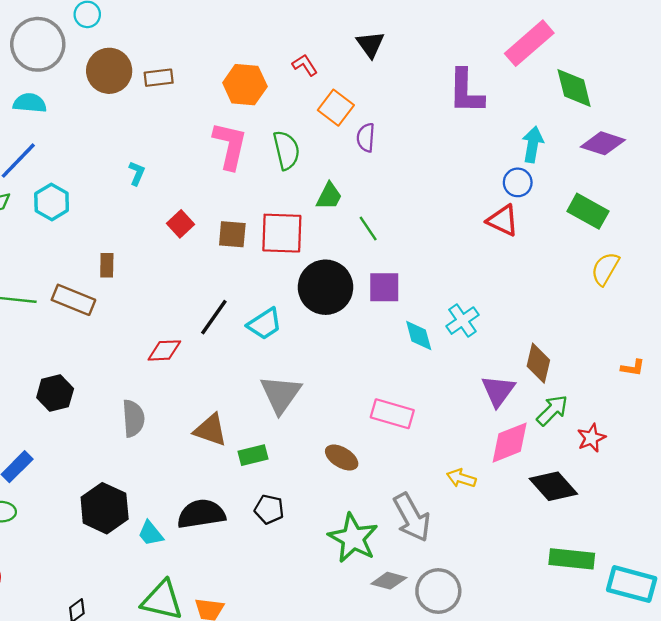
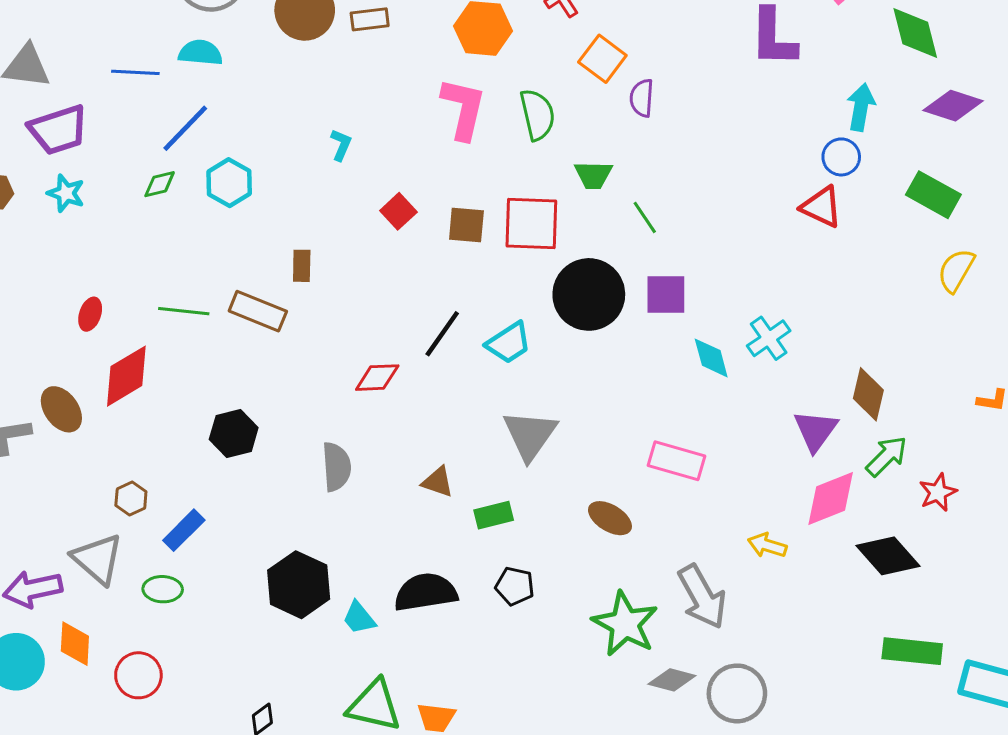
green trapezoid: (329, 196) -> (593, 175), turned 64
brown triangle: (210, 430) -> (438, 482), size x0.7

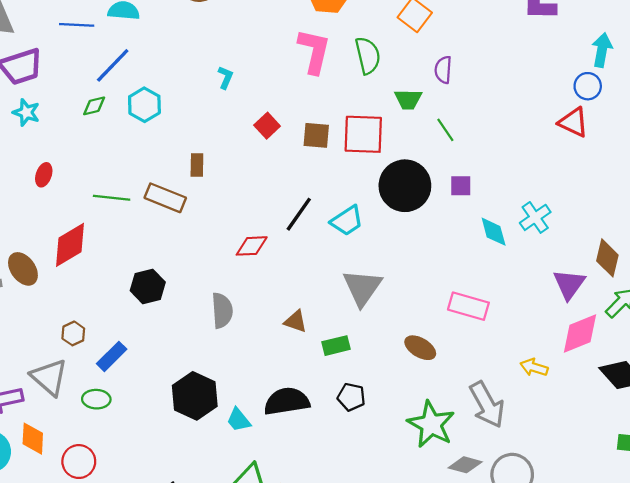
purple semicircle: (642, 98) -> (443, 70), moved
purple square: (666, 294) -> (461, 186), size x0.7
red ellipse: (90, 314) -> (44, 175), moved

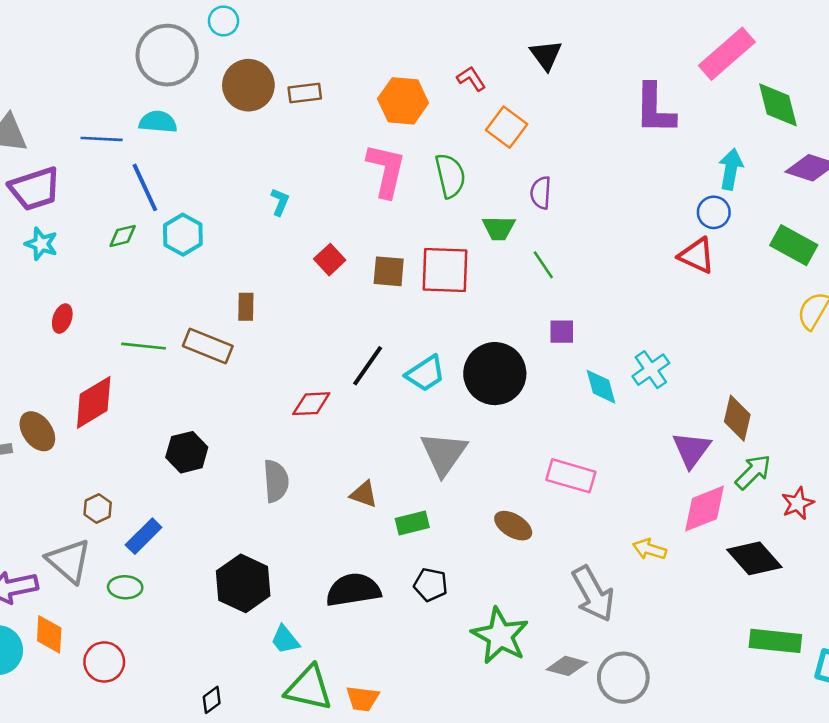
blue line: (113, 65) -> (145, 187), turned -69
black circle: (405, 186) -> (495, 374), moved
cyan trapezoid: (239, 420) -> (285, 640), moved
green star: (431, 424) -> (500, 636), moved

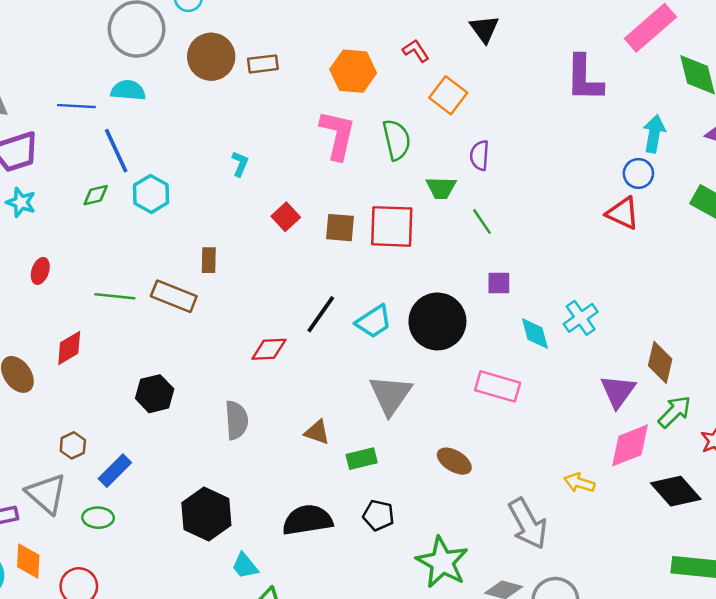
red diamond: (94, 402) -> (69, 348), size x0.7
pink rectangle: (571, 476) -> (498, 386), moved

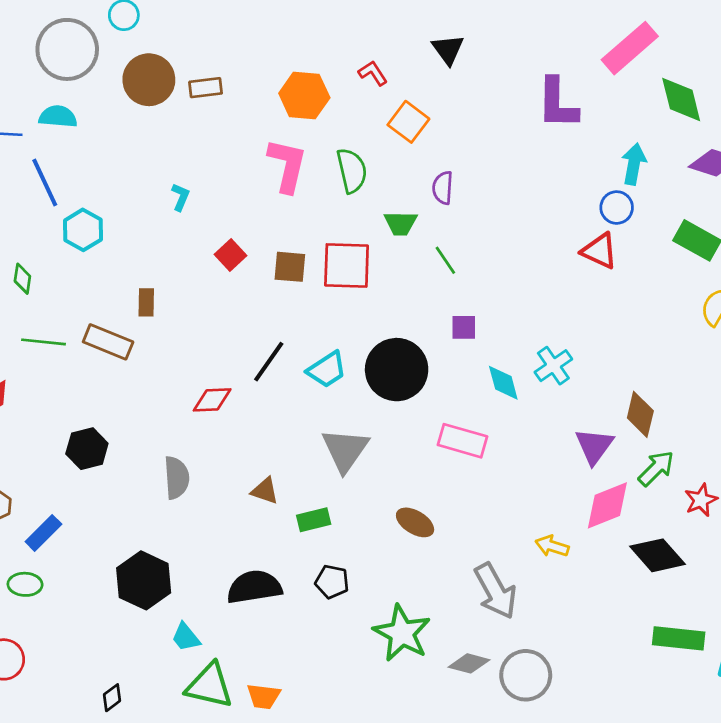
green diamond: (96, 195) -> (22, 279), moved, turned -68

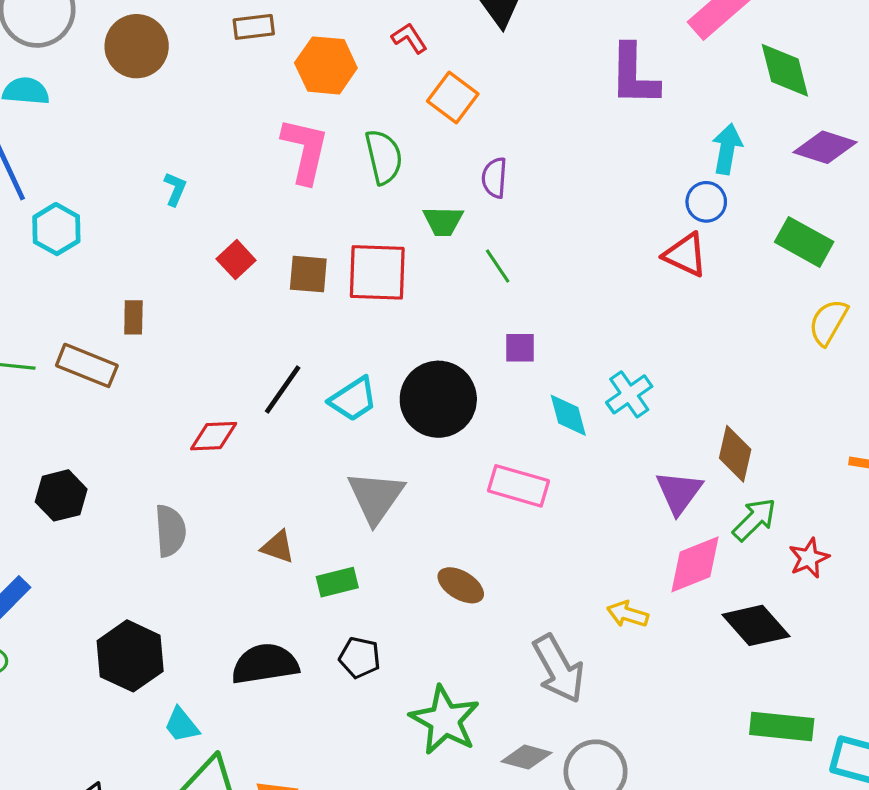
brown rectangle: (206, 88) -> (254, 27), moved

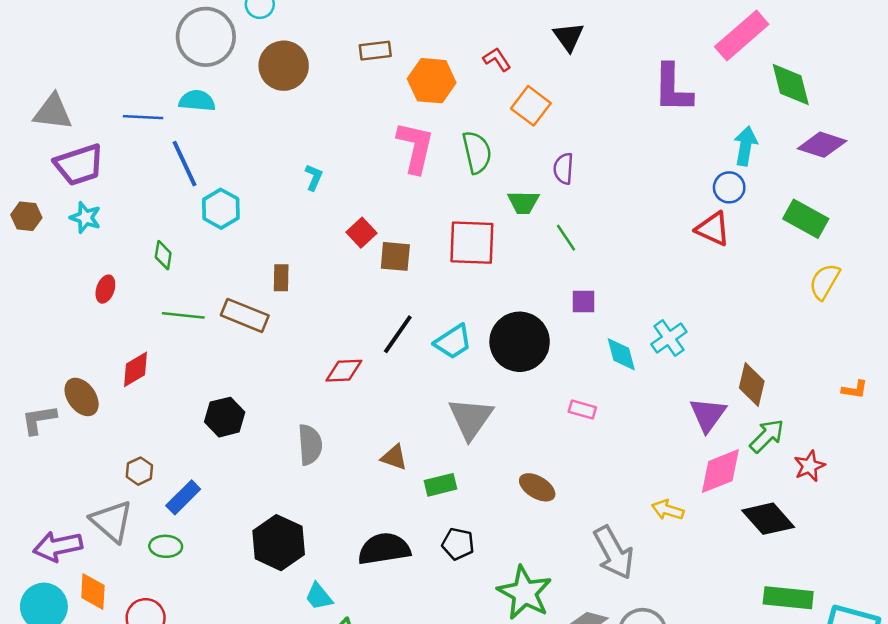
brown square: (308, 274) -> (395, 256), moved
pink rectangle: (519, 486) -> (582, 410), size x0.6

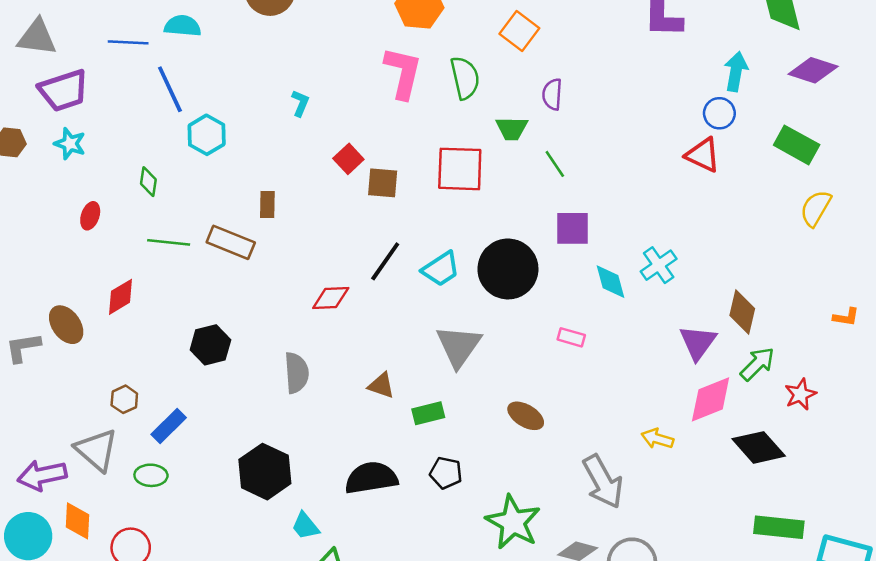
purple square: (584, 302) -> (573, 228), size x1.4

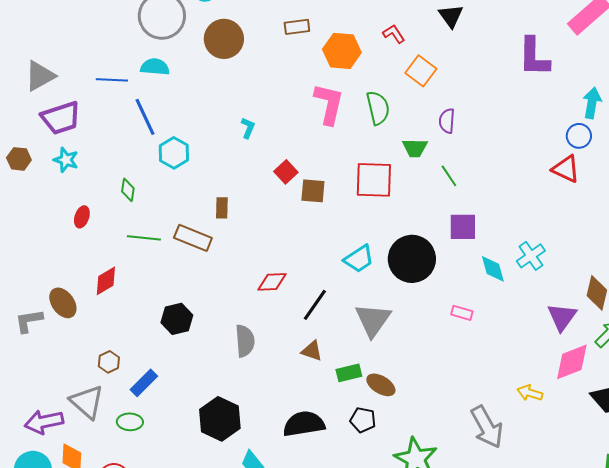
gray triangle: (37, 37) -> (40, 76), turned -36
black line: (385, 261) -> (315, 305), moved
brown ellipse: (526, 416) -> (381, 385), moved

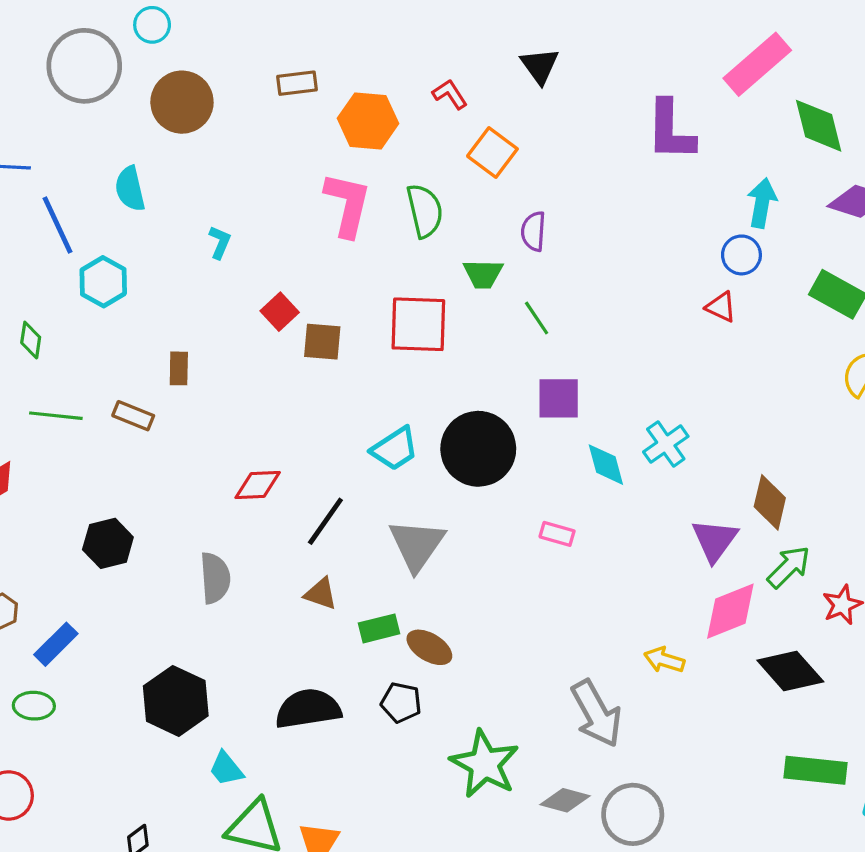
cyan semicircle: (155, 67) -> (130, 189), moved, turned -108
red triangle: (566, 169) -> (721, 307), size x0.7
brown rectangle: (193, 238) -> (133, 416), size x0.7

